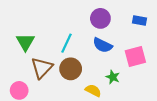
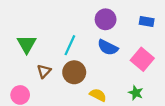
pink square: (135, 56) -> (142, 59), turned -35
brown triangle: (42, 68) -> (44, 71), size x0.6
green star: (113, 77) -> (136, 93), moved

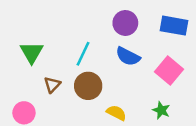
blue rectangle: (147, 21) -> (174, 26), size x1.5

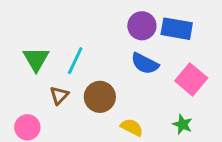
blue rectangle: (174, 26) -> (177, 29), moved
cyan line: (83, 54) -> (75, 61), moved

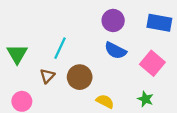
blue rectangle: (177, 29) -> (159, 23), moved
green triangle: (36, 59) -> (17, 54), moved

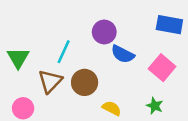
purple circle: (113, 20) -> (104, 32), moved
brown triangle: (47, 76) -> (50, 81), size x1.5

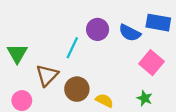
cyan line: (64, 52) -> (72, 48), moved
blue semicircle: (123, 54) -> (130, 33), moved
brown circle: (85, 82) -> (77, 89), moved

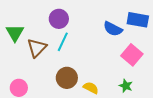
purple circle: (98, 29) -> (59, 19), moved
green triangle: (17, 53) -> (15, 33), moved
brown triangle: (47, 75) -> (37, 48), moved

